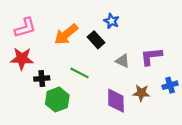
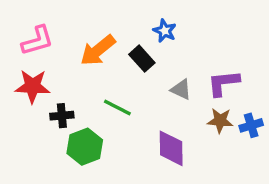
brown star: (141, 93) -> (220, 121), moved

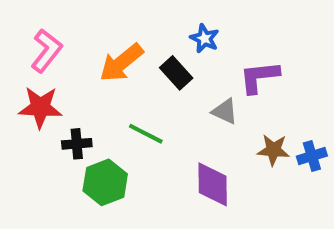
pink L-shape: (37, 41) -> (46, 51), turned -36
purple L-shape: (223, 83) -> (259, 77), moved

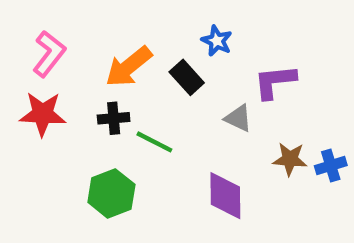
black cross: (77, 144) -> (114, 118), moved

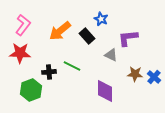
black cross: (114, 118) -> (49, 72), moved
blue cross: (331, 166) -> (154, 77), turned -32
green hexagon: (111, 193) -> (31, 90), moved

